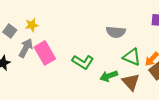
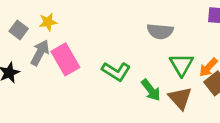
green triangle: (132, 57) -> (182, 65), turned 36
green arrow: (109, 76) -> (151, 90), turned -108

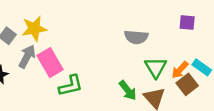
yellow star: (48, 22) -> (34, 29), size x1.5
green L-shape: (116, 71) -> (71, 86), moved, turned -45

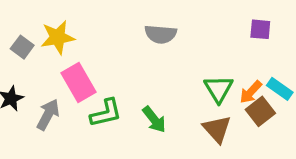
gray semicircle: (136, 37) -> (161, 34), moved
gray arrow: (27, 56) -> (48, 115), moved
green arrow: (128, 90) -> (154, 119), moved

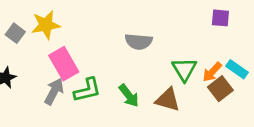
gray semicircle: (161, 34) -> (139, 42), moved
gray arrow: (48, 115) -> (54, 91), moved
brown triangle: (217, 129) -> (168, 100), moved, turned -32

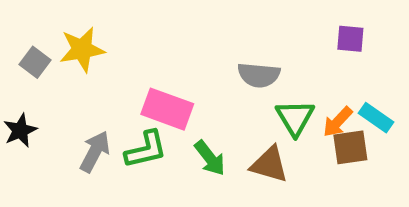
gray semicircle: (139, 42) -> (259, 75), moved
pink rectangle: (64, 64) -> (167, 109), moved, turned -40
brown square: (220, 89) -> (350, 147), turned 30

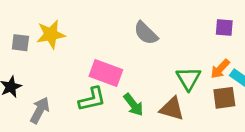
gray square: (35, 62) -> (20, 43), turned -30
gray semicircle: (259, 75) -> (146, 33), moved, turned 40
orange arrow: (338, 122) -> (220, 69), moved
gray arrow: (95, 152) -> (40, 110), moved

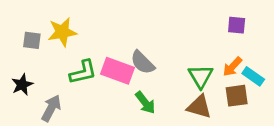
gray semicircle: (146, 33) -> (143, 62), moved
green L-shape: (92, 99) -> (83, 72), moved
brown triangle: (172, 109) -> (199, 107), moved

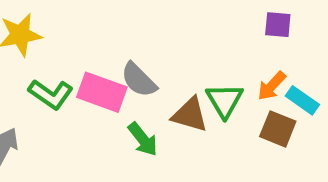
green L-shape: (83, 72) -> (51, 94), turned 48
brown square: (237, 96) -> (278, 129), turned 30
brown triangle: (199, 107) -> (190, 115), moved

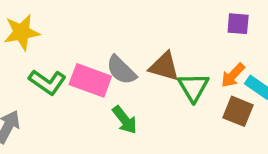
brown triangle: (190, 115) -> (164, 67), moved

